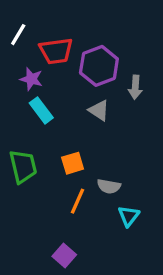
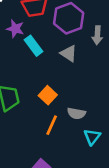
cyan rectangle: (41, 110) -> (33, 46), moved
orange square: (73, 163) -> (48, 95), turned -30

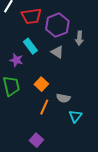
purple star: (15, 29) -> (16, 60), moved

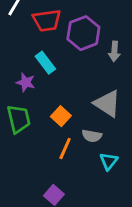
gray triangle: (57, 52) -> (107, 103), moved, size x1.5

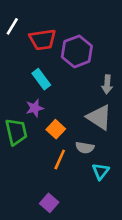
gray arrow: (114, 51) -> (107, 84), moved
purple star: (26, 82) -> (35, 108), moved, turned -30

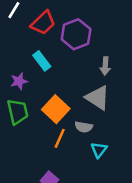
red trapezoid: (43, 40) -> (43, 23), turned -36
purple star: (35, 108) -> (19, 81), moved
orange square: (56, 129) -> (56, 109), size x1.5

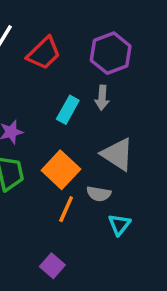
purple hexagon: (76, 34) -> (111, 53), moved
cyan rectangle: (42, 61) -> (68, 110), moved, turned 66
gray arrow: (105, 66) -> (102, 98), moved

